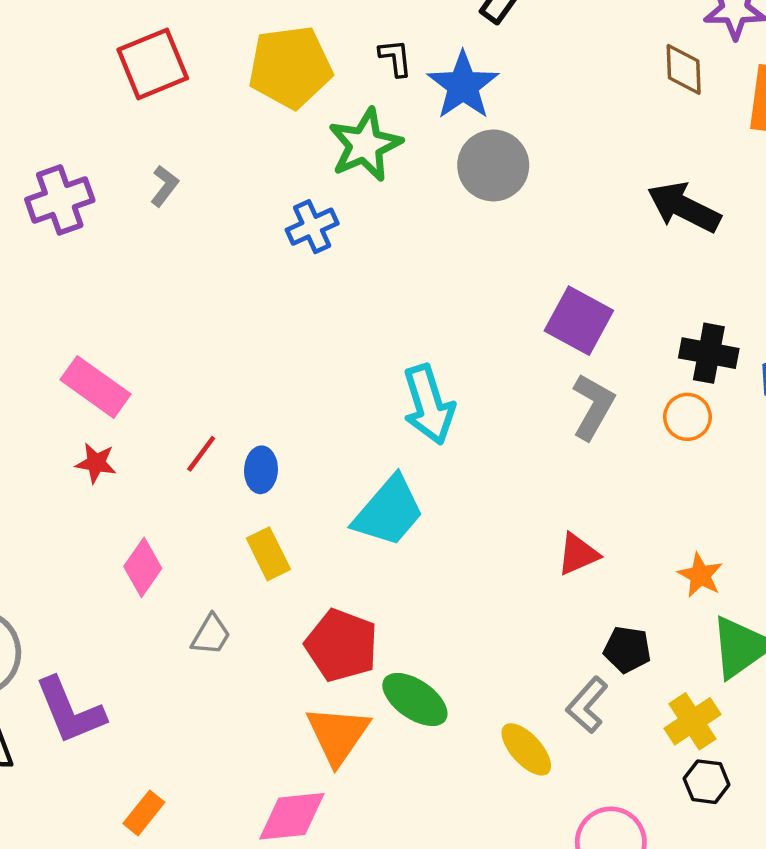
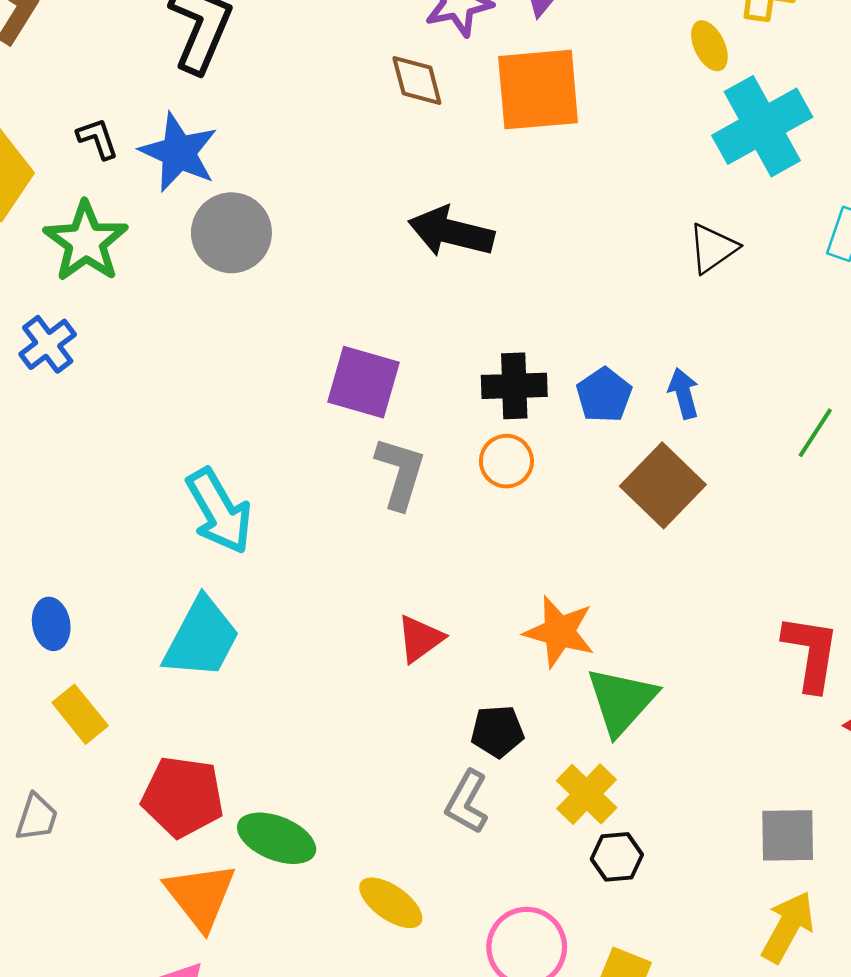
orange star: (700, 575) -> (559, 632), size x1.4
yellow ellipse: (526, 749) -> (391, 903), moved

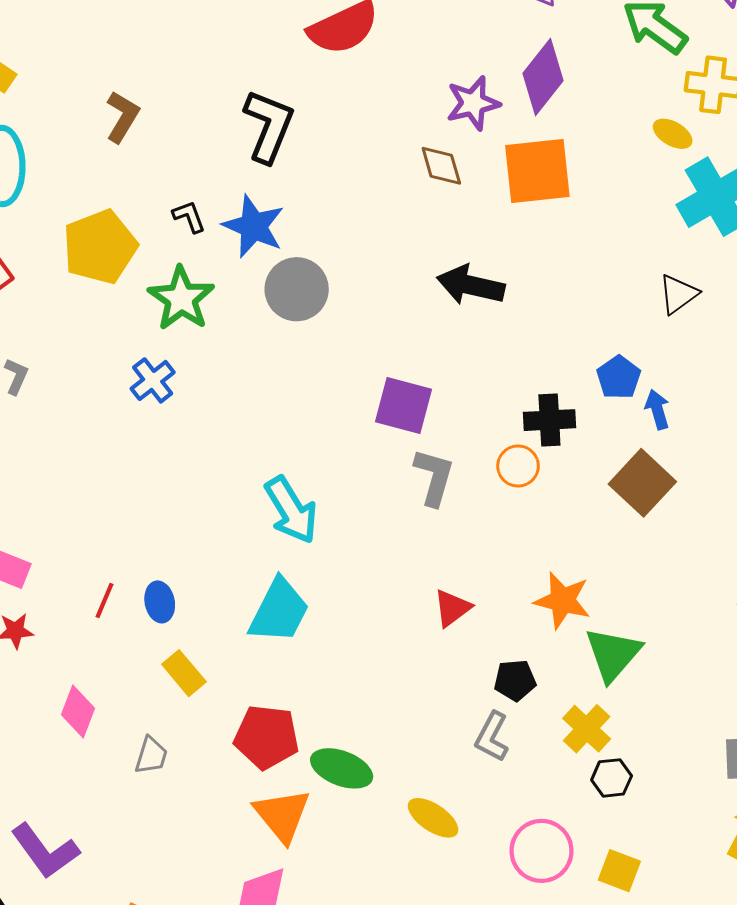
yellow ellipse: (709, 46) -> (673, 134), turned -33
black cross: (514, 386) -> (549, 420), moved
blue pentagon: (604, 395) -> (619, 377), moved

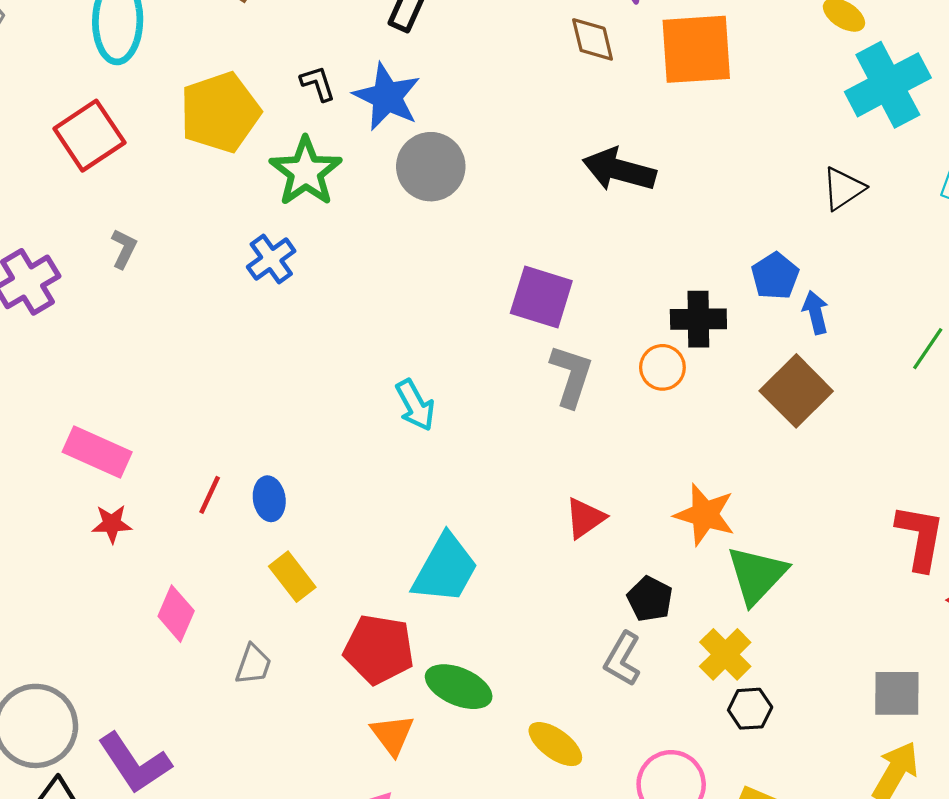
cyan arrow: (291, 510) -> (415, 405), size x0.7
cyan trapezoid: (279, 611) -> (445, 569), moved
black pentagon: (515, 680) -> (650, 599), turned 30
orange triangle: (282, 815) -> (392, 735), size x0.7

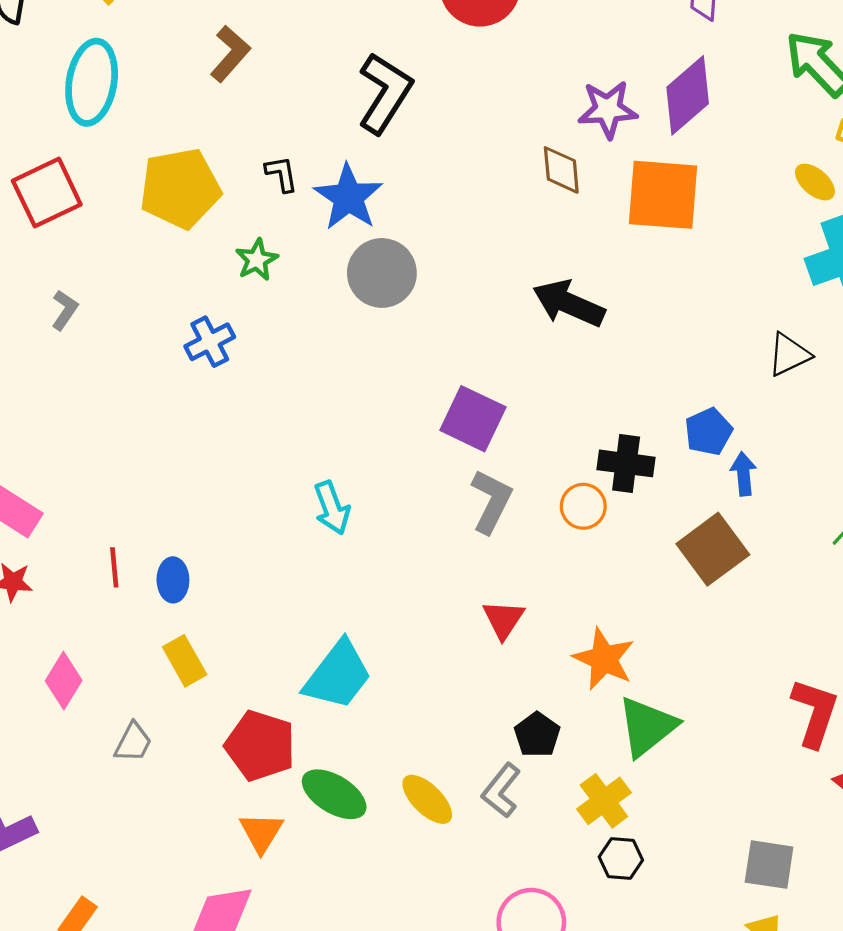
green star: (306, 172) -> (257, 260), size x0.6
red line: (210, 495) -> (114, 567), turned -39
red triangle: (585, 518) -> (503, 619), moved, turned -30
yellow ellipse: (555, 744) -> (427, 799), moved

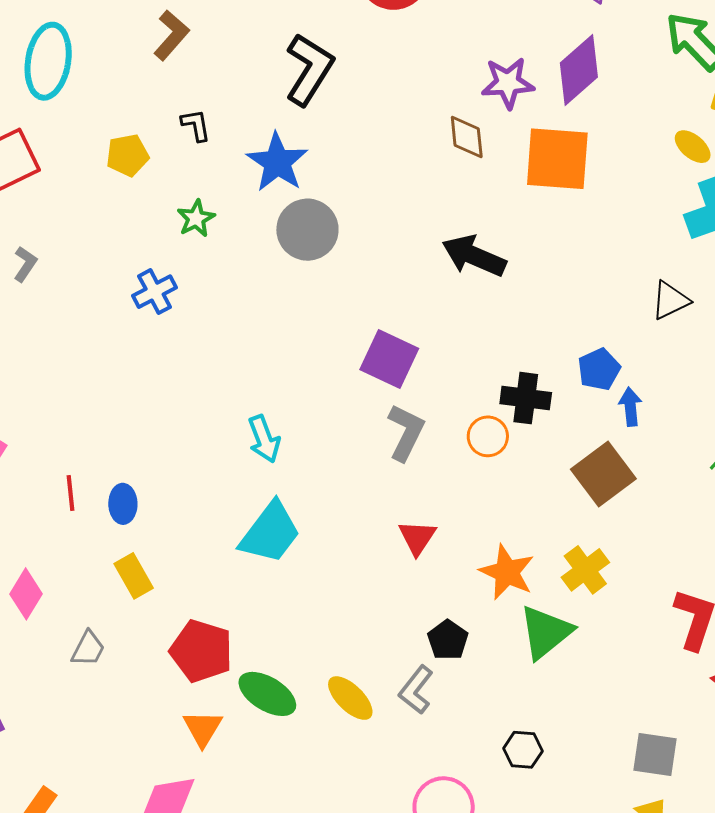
black L-shape: (282, 174) -> (196, 125), moved
yellow pentagon: (180, 188) -> (127, 155), size x0.6
cyan trapezoid: (338, 675) -> (270, 533), moved
yellow cross: (604, 801) -> (585, 570), moved

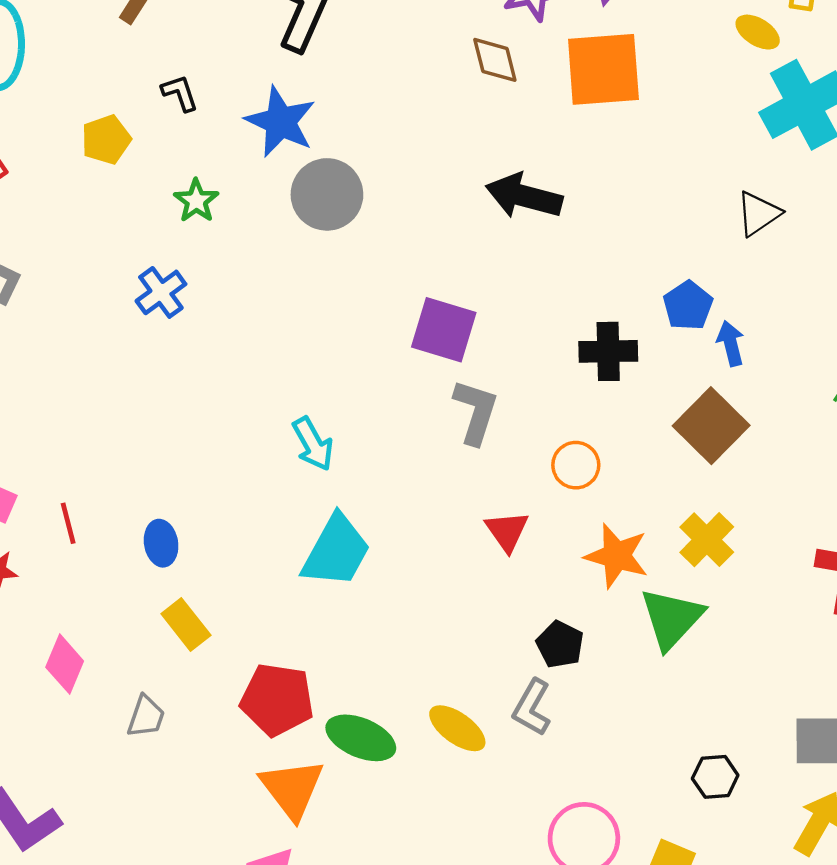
orange circle: (488, 436) -> (576, 465), moved
red line: (71, 493) -> (68, 523), moved
orange triangle: (203, 728) -> (292, 789), size x1.4
black hexagon: (523, 750) -> (715, 777), moved

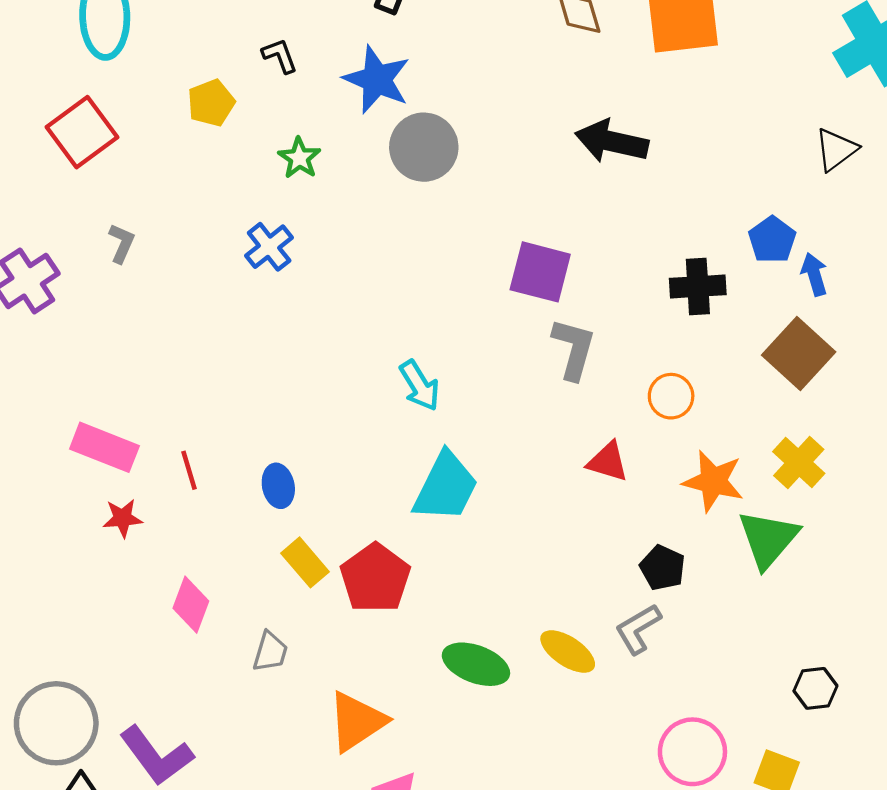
red triangle: (507, 531) -> (608, 462), turned -36
red pentagon: (277, 700) -> (375, 578), moved, turned 30
gray L-shape: (532, 707) -> (638, 629), turned 32
orange triangle: (292, 789) -> (357, 722), moved, turned 36

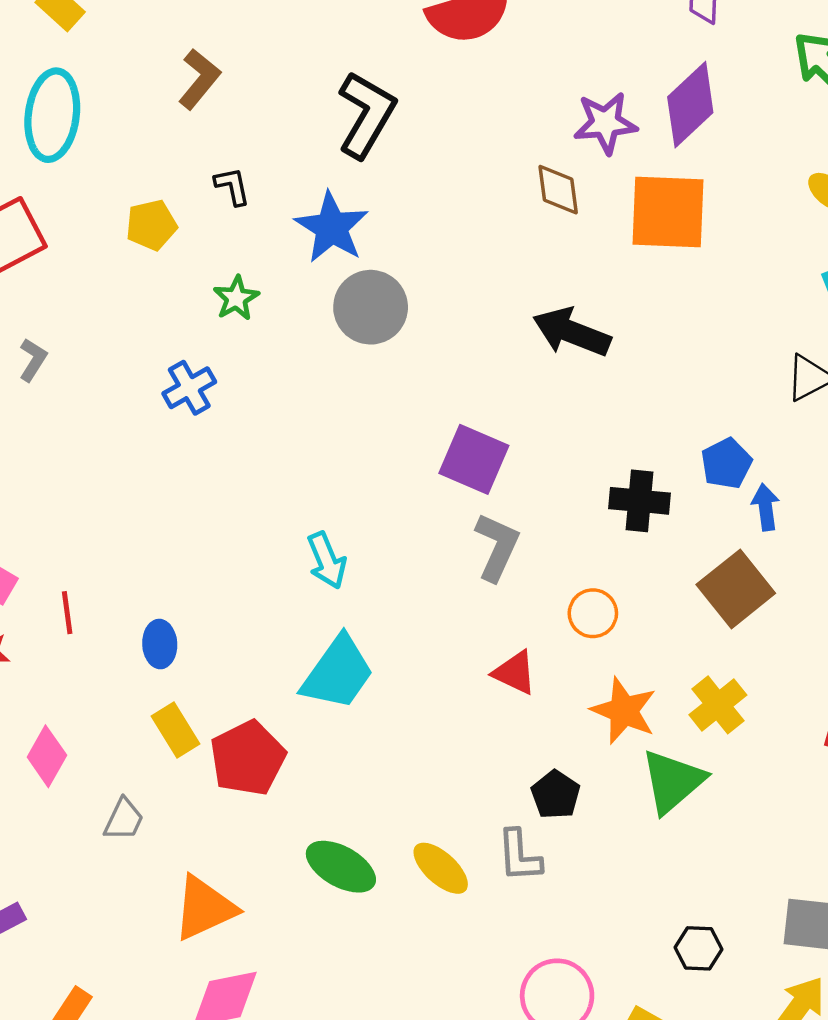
gray L-shape: (638, 629) -> (519, 856), turned -72

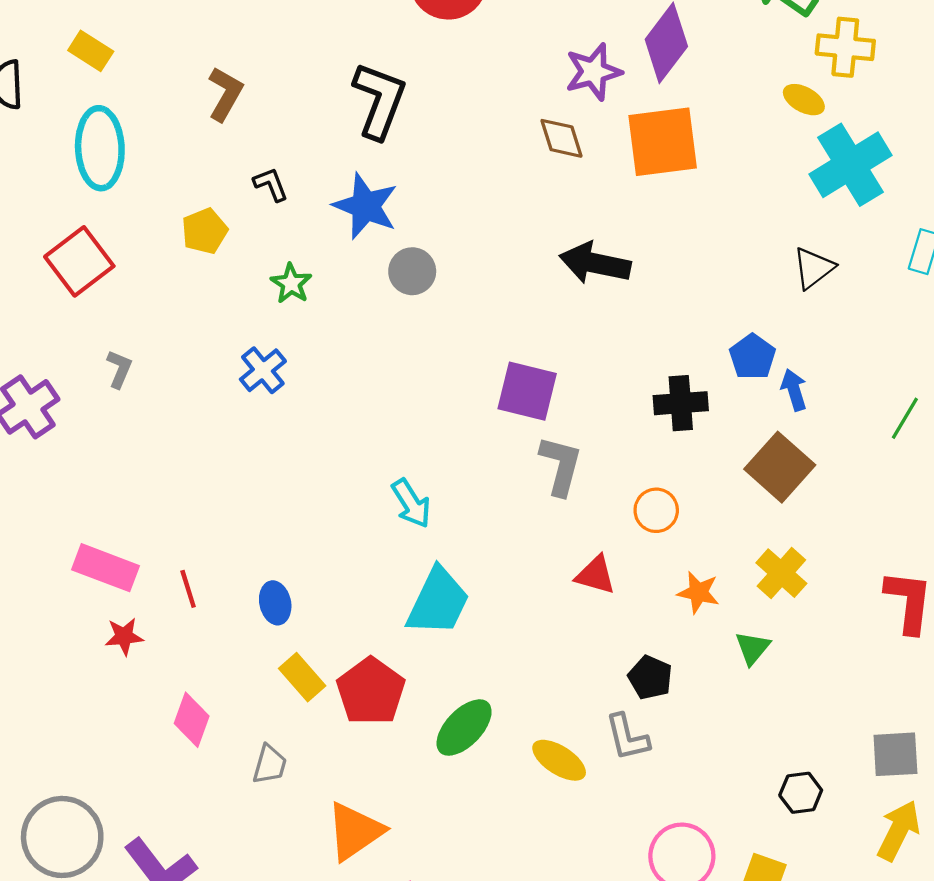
gray circle: (371, 307) -> (412, 271), size x0.7
orange star: (624, 711) -> (698, 592), size x0.7
green triangle: (673, 781) -> (753, 648), size x0.6
green ellipse: (341, 867) -> (464, 728), moved, turned -66

